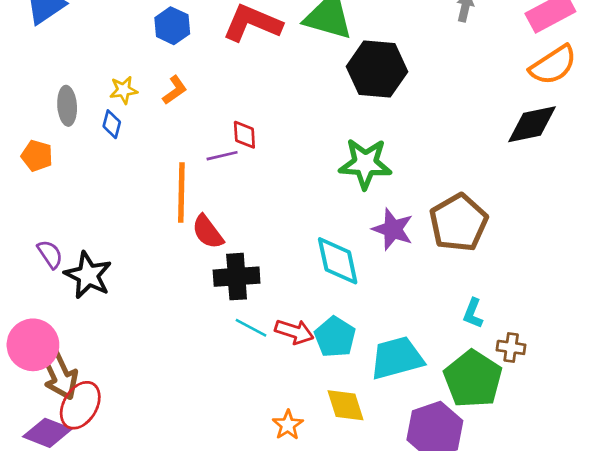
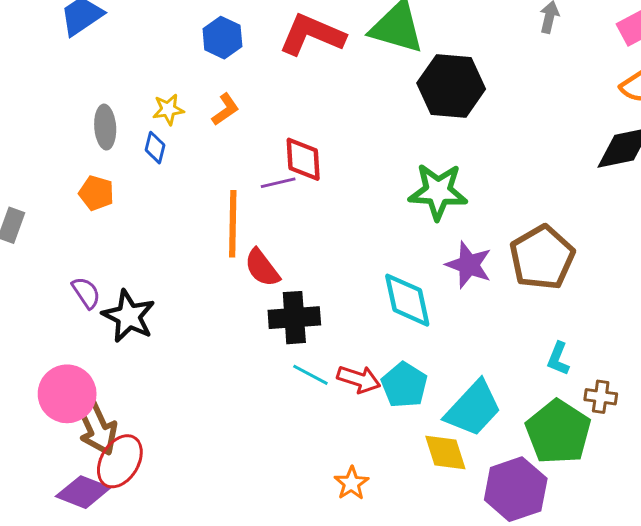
red diamond: (244, 135) -> (303, 159), size x1.4
orange pentagon: (37, 156) -> (96, 193), moved
cyan trapezoid: (397, 358) -> (473, 409), turned 148
yellow diamond: (346, 405) -> (445, 452), moved

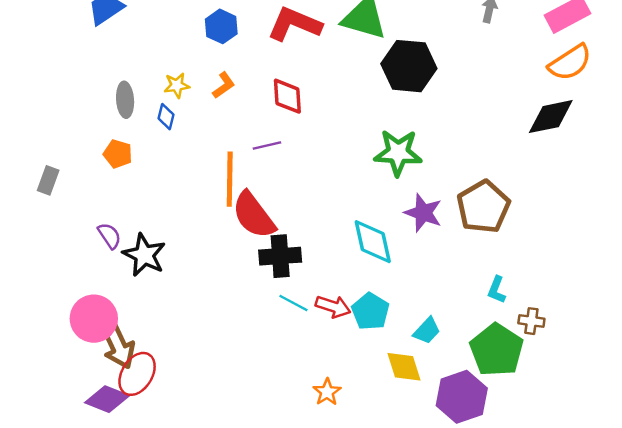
red diamond: (303, 159) -> (287, 96), moved
red semicircle: (262, 268) -> (254, 215), size x1.5
cyan trapezoid: (473, 409) -> (427, 331), size x0.6

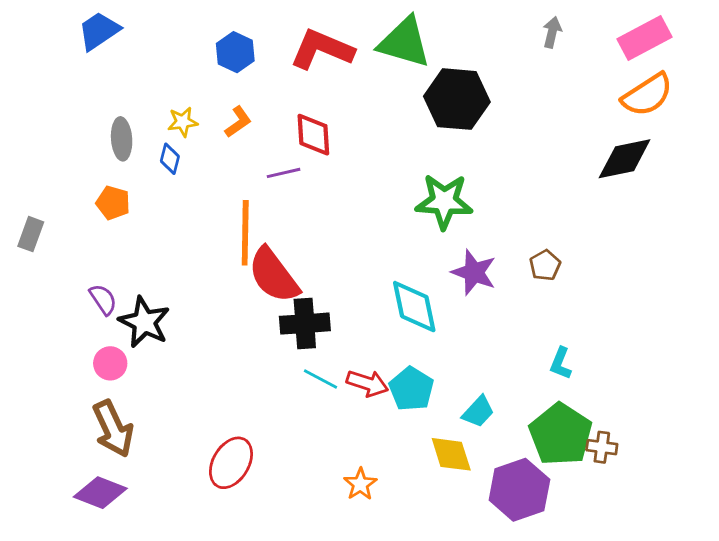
purple line: (267, 145) -> (284, 173), moved
brown pentagon: (483, 207) -> (545, 265), size x0.5
pink circle: (94, 319) -> (110, 363), moved, size x0.6
brown cross: (531, 321) -> (602, 447), moved
red ellipse: (137, 374) -> (231, 463), moved

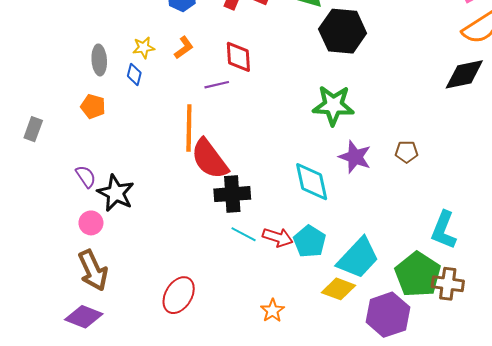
brown pentagon: (545, 265) -> (407, 152), turned 30
cyan L-shape: (561, 363) -> (444, 230), moved, size x1.6
cyan trapezoid: (478, 412) -> (358, 258), size x1.8
brown cross: (602, 447) -> (448, 284), size x1.4
yellow diamond: (451, 454) -> (338, 289), turned -52

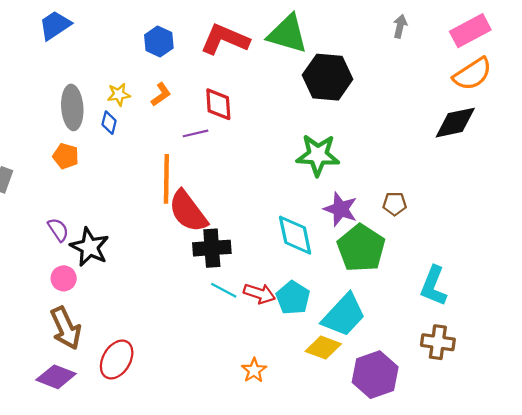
gray ellipse: (99, 60) -> (72, 107), size x1.4
green pentagon: (418, 274) -> (361, 248), moved
red ellipse: (179, 295) -> (117, 360), moved

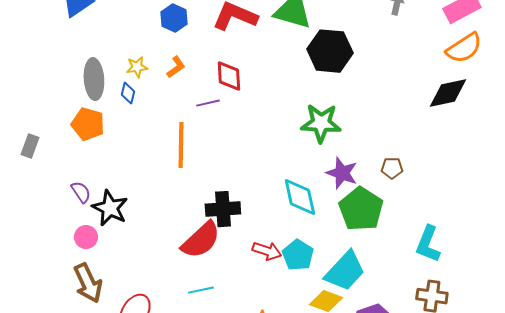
orange pentagon: (66, 156) -> (88, 124), size x1.4
red semicircle: (188, 211) -> (201, 240), moved, turned -96
cyan line: (224, 290) -> (201, 290), moved, turned -40

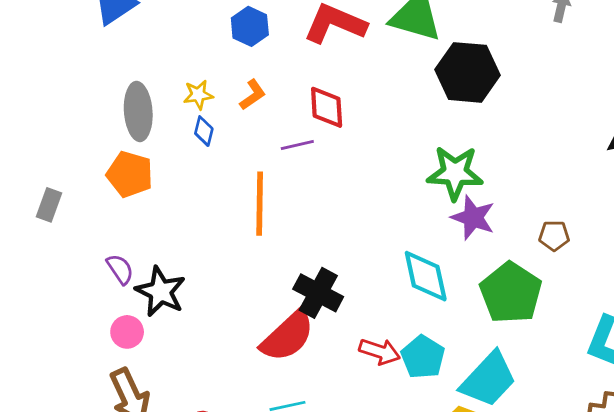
blue diamond: (128, 93) -> (204, 131), moved
purple star: (342, 173) -> (473, 218), moved
black cross: (223, 209) -> (318, 293), turned 32

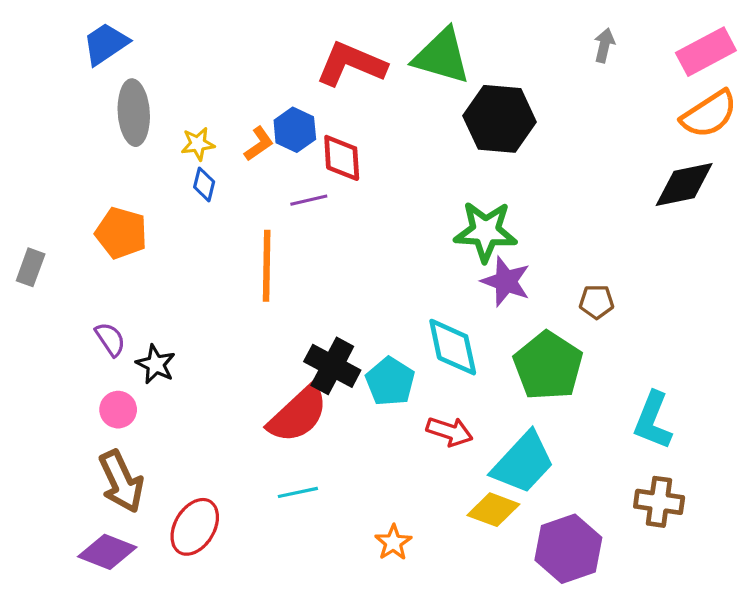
blue hexagon: (250, 26) -> (295, 130), moved
gray ellipse: (138, 111) -> (134, 113), moved
black star: (161, 291) -> (156, 364), size x0.7
red arrow: (380, 351) -> (450, 431), moved
cyan pentagon: (423, 357) -> (390, 381), moved

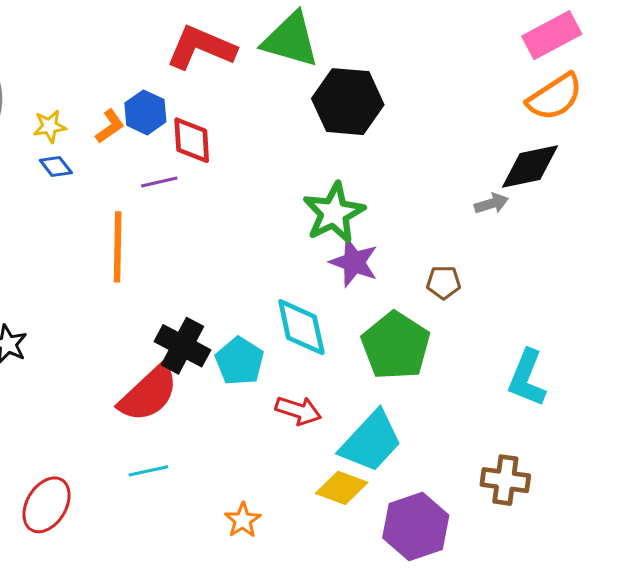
gray arrow: (604, 45) -> (491, 204), moved, turned 60
blue diamond: (204, 184) -> (56, 166), turned -52
green star: (486, 231) -> (334, 213), turned -30
cyan L-shape: (653, 421) -> (527, 378), moved

